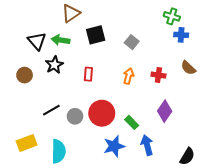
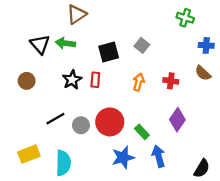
black square: (96, 35) -> (109, 52), moved
blue cross: (181, 35) -> (206, 45), moved
black star: (54, 65) -> (72, 80), moved

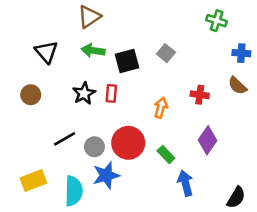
green arrow: (65, 43) -> (93, 51), moved
orange arrow: (139, 82) -> (161, 108), moved
blue star: (123, 157) -> (106, 175), moved

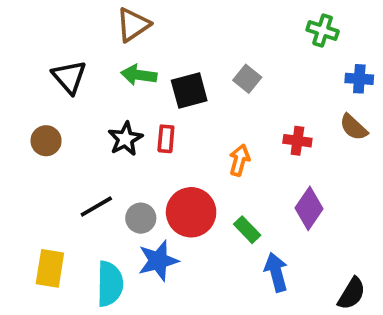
yellow rectangle: (33, 181) -> (50, 268), turned -60

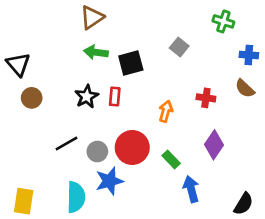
black triangle: (69, 77) -> (18, 64), moved
gray square: (247, 79) -> (179, 47), moved
yellow rectangle: (50, 268) -> (24, 201), moved

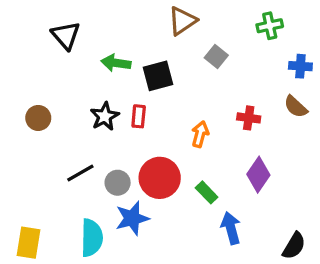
brown triangle: (92, 17) -> (182, 21), moved
green cross: (223, 21) -> (270, 26), turned -30
black triangle: (18, 64) -> (66, 35), moved

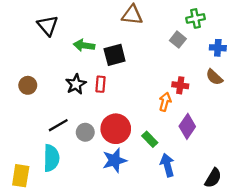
brown triangle: (182, 21) -> (132, 15), turned 40
gray square: (216, 56) -> (178, 40), moved
orange arrow: (200, 134) -> (165, 102), moved
blue star: (132, 218) -> (115, 160), moved
cyan semicircle: (92, 238) -> (51, 158), moved

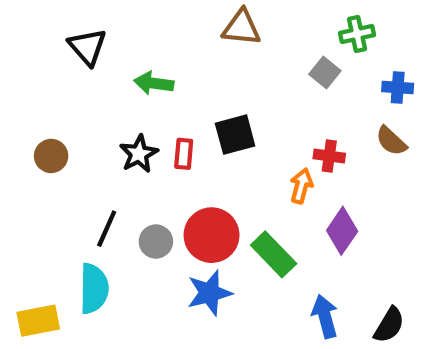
black square: (115, 55) -> (235, 135), moved
black line: (58, 125) -> (107, 229), turned -36
green rectangle: (150, 139) -> (274, 254), size x1.5
blue arrow: (167, 165) -> (325, 316), moved
yellow rectangle: (21, 176) -> (38, 321), turned 70

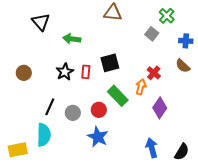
green cross: (357, 34) -> (167, 16), turned -35
red cross: (329, 156) -> (154, 73), turned 32
red circle: (212, 235) -> (99, 110), size x0.6
green rectangle: (274, 254) -> (118, 96), moved
blue star: (209, 293) -> (98, 137), turned -30

